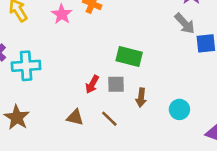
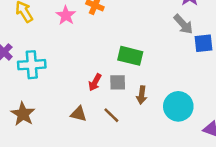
cyan circle: (179, 109) -> (178, 106), size x1.5

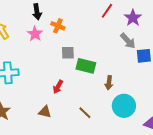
gray square: (118, 82) -> (68, 53), moved
brown arrow: (142, 95) -> (109, 83), moved
brown line: (111, 115) -> (85, 113), moved

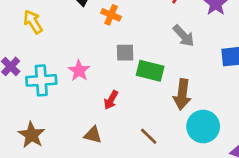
pink star: (35, 34) -> (79, 71), moved
gray arrow: (128, 41) -> (184, 36), moved
brown arrow: (109, 83) -> (182, 94), size x1.5

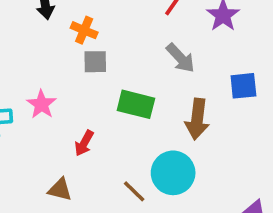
gray square: (125, 53) -> (95, 62), moved
brown arrow: (182, 94) -> (197, 119), moved
cyan circle: (203, 126) -> (173, 173), moved

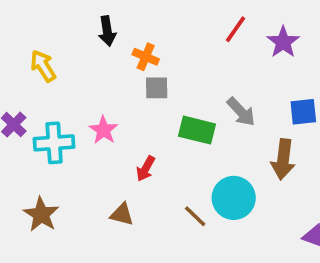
gray arrow: (180, 58) -> (241, 112), moved
brown arrow: (197, 119) -> (283, 159), moved

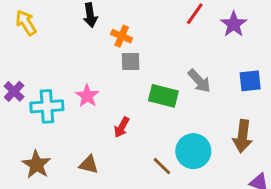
yellow arrow: (43, 66) -> (26, 23), moved
brown arrow: (283, 159) -> (243, 136), moved
brown triangle: (122, 214) -> (89, 165), moved

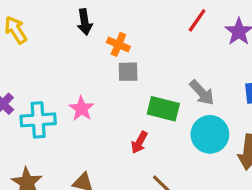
red arrow: (122, 127) -> (139, 142), moved
cyan circle: (193, 151) -> (210, 134), moved

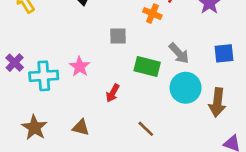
orange cross: (118, 44) -> (152, 14), moved
red arrow: (139, 142) -> (113, 93), moved

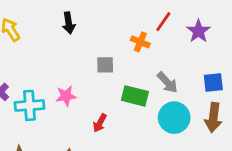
pink star: (80, 67) -> (66, 96), turned 30
brown arrow: (217, 102) -> (213, 118), moved

